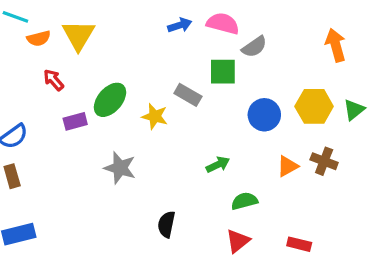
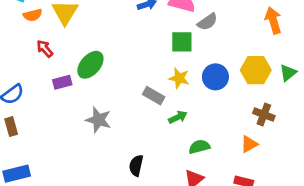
gray rectangle: (188, 95) -> (154, 96), moved
yellow star: (155, 116) -> (179, 78), moved
orange triangle: (288, 166) -> (249, 144), moved

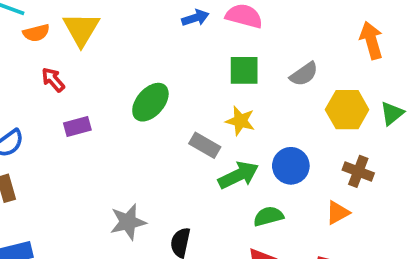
gray semicircle: (207, 22) -> (304, 74), moved
green ellipse: (90, 65) -> (150, 102), moved
blue circle: (215, 77) -> (291, 166), moved
green arrow: (178, 117) -> (238, 175), size x1.5
gray star: (99, 120) -> (128, 222), moved, turned -30

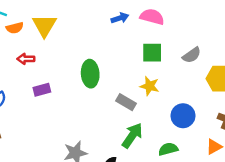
red arrow: (53, 80) -> (26, 59), turned -49
green ellipse: (150, 102) -> (90, 74), turned -45
green arrow: (238, 175) -> (132, 136), moved, turned -30

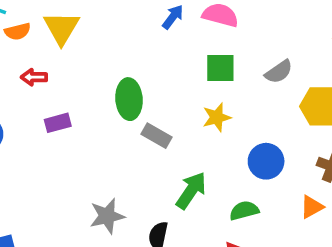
blue arrow: (120, 18) -> (173, 17), turned -35
yellow star: (150, 86) -> (217, 117), turned -30
gray rectangle: (126, 102) -> (156, 136), moved

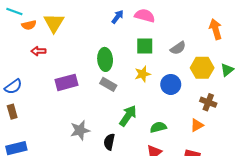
green ellipse: (129, 99) -> (105, 59), moved
purple rectangle: (58, 123) -> (66, 82), moved, size x1.5
blue circle: (266, 161) -> (171, 84), moved

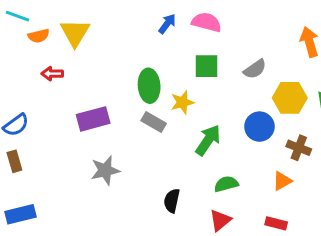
yellow star: (143, 74) -> (182, 102), moved
blue circle: (171, 84) -> (259, 127), moved
green arrow: (128, 116) -> (208, 140), moved
gray star: (80, 130) -> (105, 170), moved
black semicircle: (109, 142) -> (172, 201), moved

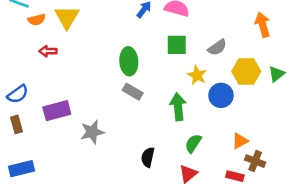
yellow star: (182, 102) -> (197, 75), moved, turned -30
purple rectangle: (93, 119) -> (57, 111), moved
green arrow: (208, 140) -> (178, 107), turned -40
brown cross: (299, 148) -> (255, 161), moved
green semicircle: (226, 184) -> (193, 143), turned -42

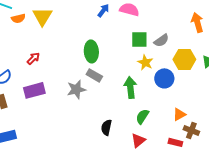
green square: (177, 45) -> (139, 39), moved
red arrow: (48, 51) -> (33, 58), moved, turned 136
gray star: (92, 132) -> (76, 89), moved

